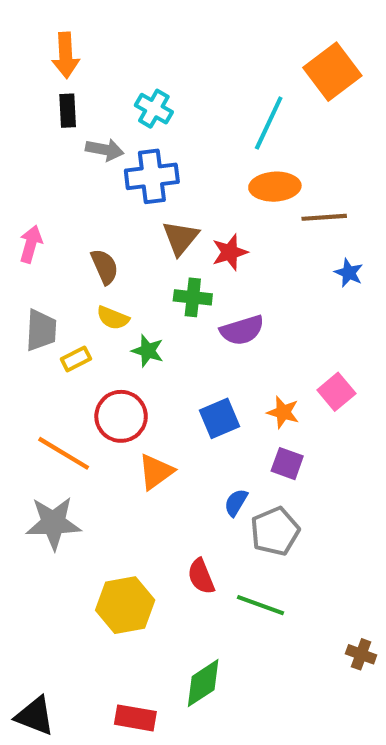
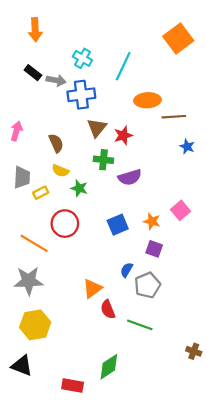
black rectangle: (68, 111) -> (33, 73), moved, turned -49
cyan line: (269, 123) -> (123, 66), moved
orange triangle: (156, 472) -> (92, 289), moved
yellow hexagon: (125, 605) -> (35, 325), moved
black triangle: (35, 716) -> (22, 366), moved

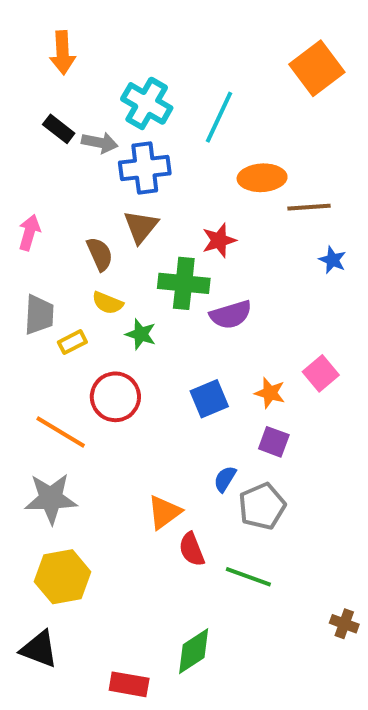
cyan cross: (82, 58) -> (147, 103), size x1.4
brown triangle: (97, 128) -> (141, 227), moved
green cross: (103, 160) -> (184, 283), size x1.4

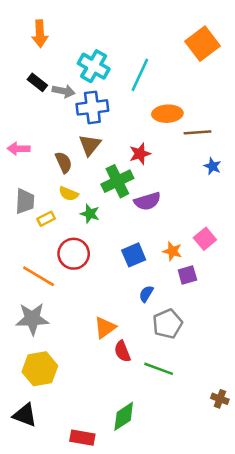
pink arrow: (29, 233) -> (19, 149), turned -105
green cross: (184, 283) -> (117, 181), turned -32
purple square: (274, 442) -> (187, 275), moved, turned -36
blue semicircle: (225, 479) -> (146, 294), moved

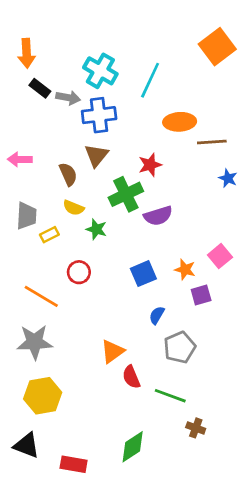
orange arrow: (40, 34) -> (27, 53), moved
red circle: (74, 254) -> (79, 272), size x0.7
brown cross: (220, 399) -> (196, 428), moved
red rectangle: (82, 438) -> (74, 464), moved

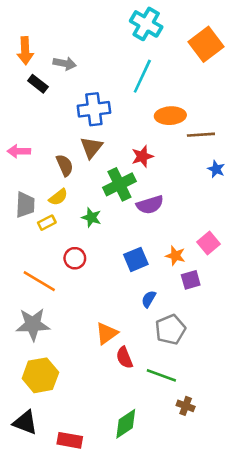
cyan cross: (100, 71) -> (146, 24), moved
gray arrow: (68, 98) -> (65, 63), moved
yellow semicircle: (74, 208) -> (58, 197), moved, turned -60

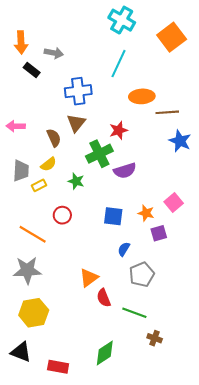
blue star: (216, 169) -> (180, 141), size x1.5
blue square: (136, 259) -> (113, 216), turned 30

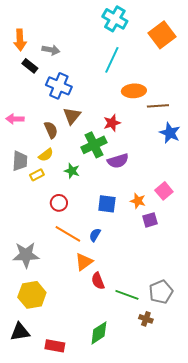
blue cross: (78, 91) -> (59, 86), moved, turned 30
orange line: (33, 234) -> (68, 234), moved
blue semicircle: (124, 249) -> (95, 235), moved
gray pentagon: (142, 275) -> (161, 292), moved
black triangle: (21, 352) -> (20, 332), turned -30

